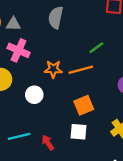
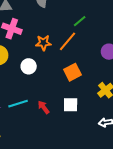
orange line: (81, 70) -> (68, 41), turned -30
white square: (79, 132) -> (71, 105), moved

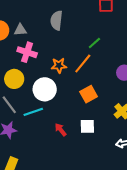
white circle: (29, 66) -> (45, 89), size x1.5
cyan line: (18, 104) -> (33, 112), moved

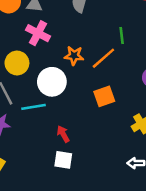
green line: (94, 43) -> (122, 36), turned -64
white square: (87, 126) -> (63, 160), moved

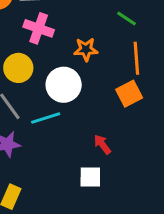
green line: (122, 36) -> (127, 19), moved, turned -42
orange line: (103, 58) -> (136, 58), moved, turned -45
red arrow: (63, 134) -> (102, 144), moved

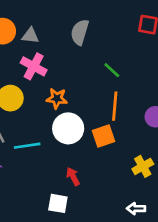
orange star: (86, 49) -> (57, 98), moved
white circle: (64, 85) -> (68, 128), moved

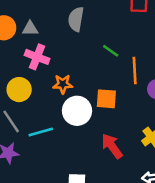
orange line: (115, 106) -> (135, 71), moved
orange square: (104, 136) -> (106, 99), moved, turned 30
red arrow: (73, 177) -> (112, 146), moved, size x1.5

